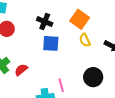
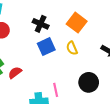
yellow semicircle: (85, 40) -> (72, 48), moved
blue square: (51, 43) -> (46, 47), turned -30

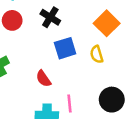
black cross: (41, 24) -> (50, 17), moved
red semicircle: (15, 73) -> (43, 79), moved, turned -96

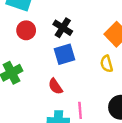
blue square: (65, 48) -> (65, 54), moved

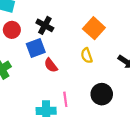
blue square: (65, 54) -> (36, 48), moved
red semicircle: (55, 86) -> (51, 65), moved

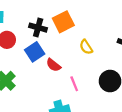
orange square: (94, 28) -> (63, 22), moved, turned 35
pink line: (65, 99) -> (74, 84), moved

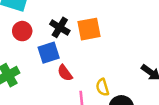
yellow semicircle: (86, 47) -> (102, 87), moved

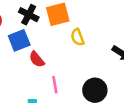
yellow semicircle: (102, 87) -> (77, 37), moved

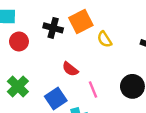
blue square: (19, 40) -> (56, 99), moved

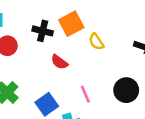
red semicircle: (70, 69) -> (59, 62), moved

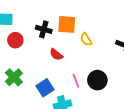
orange square: (71, 24) -> (67, 24), turned 30
black circle: (126, 90) -> (97, 80), moved

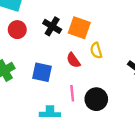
red semicircle: (56, 55) -> (73, 60), moved
blue square: (45, 88) -> (42, 72), moved, turned 30

